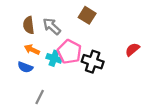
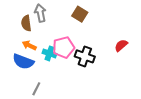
gray arrow: (52, 26) -> (40, 13), moved, turned 36
pink pentagon: (69, 52) -> (64, 47), turned 30
blue semicircle: (25, 67) -> (23, 62), size x1.5

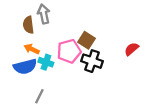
brown square: (80, 14) -> (87, 40), moved
cyan cross: (49, 53) -> (46, 62), moved
blue semicircle: (23, 62) -> (25, 67), turned -35

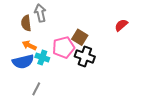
red semicircle: (131, 49) -> (121, 25), moved

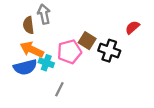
orange arrow: (29, 45) -> (32, 49), size x1.5
black cross: (85, 56) -> (109, 51), moved
gray line: (36, 89) -> (59, 89), moved

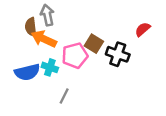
orange arrow: (32, 49) -> (44, 39), moved

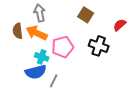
brown semicircle: (31, 27) -> (18, 31), moved
brown square: (94, 44) -> (86, 15), moved
blue semicircle: (27, 72) -> (36, 72), moved

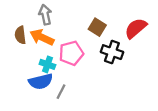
brown square: (86, 15) -> (97, 27), moved
red semicircle: (120, 25) -> (136, 28), size x1.5

